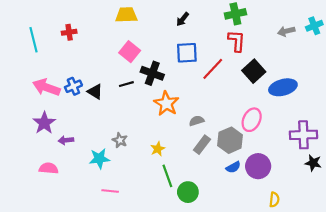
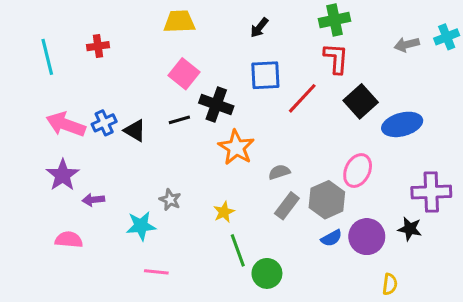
black star: (313, 163) -> (410, 229), moved

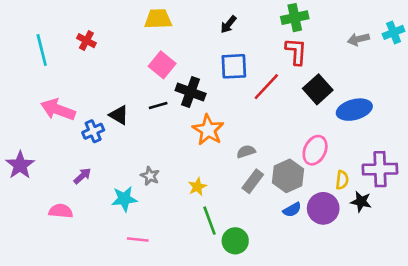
red cross: (98, 46) -> (86, 41), turned 36
blue cross: (104, 123) -> (93, 131), moved
purple star: (63, 175) -> (20, 165), moved
purple arrow: (93, 200) -> (82, 176), turned 144
yellow semicircle: (390, 284) -> (342, 180), moved

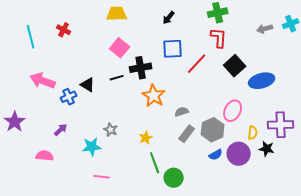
black cross: (191, 92) -> (141, 68), turned -30

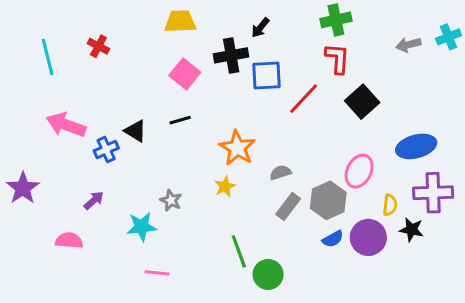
black cross: (141, 68) -> (231, 55), moved
blue ellipse: (262, 81) -> (416, 146), moved
yellow star: (146, 138) -> (225, 187), moved

